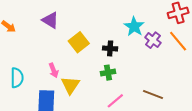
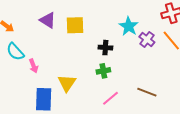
yellow square: (79, 42) -> (75, 25), moved, turned 36
pink arrow: (54, 70) -> (34, 66), moved
cyan semicircle: (17, 78) -> (15, 52), moved, turned 138

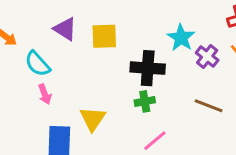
black cross: (105, 48) -> (148, 68), size x1.6
cyan semicircle: (15, 52) -> (38, 64), moved
brown line: (147, 92) -> (209, 106), moved

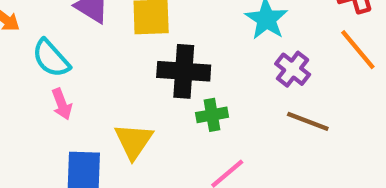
purple cross: (207, 56) -> (293, 69), moved
black cross: (148, 68) -> (184, 71), moved

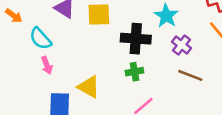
black cross: (184, 71) -> (136, 39), moved
yellow triangle: (134, 141) -> (89, 87), turned -35

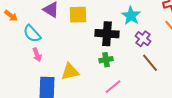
brown line: (190, 75) -> (150, 63), turned 30
yellow triangle: (89, 87) -> (70, 72), turned -42

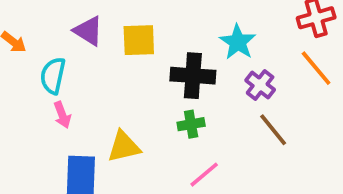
cyan semicircle: (32, 34) -> (53, 76), turned 54

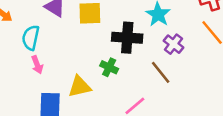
green cross: (191, 124) -> (109, 67), moved, turned 36
brown line: (273, 130) -> (161, 72), moved

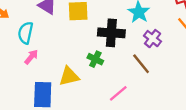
pink arrow: (37, 65) -> (31, 57), turned -119

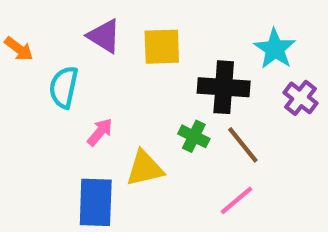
pink arrow: (31, 57) -> (100, 132), moved
brown line: (141, 64) -> (243, 145), moved

